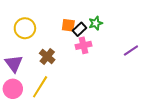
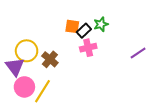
yellow circle: (25, 28) -> (27, 51), moved
pink circle: (13, 89) -> (24, 87), moved

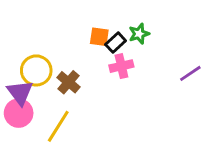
pink circle: (24, 87) -> (19, 113), moved

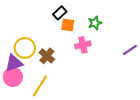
black rectangle: (116, 43) -> (60, 13), moved
purple triangle: (20, 93) -> (14, 63), turned 48

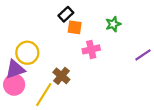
green star: (95, 23) -> (113, 24), moved
brown cross: (47, 56) -> (61, 76), moved

